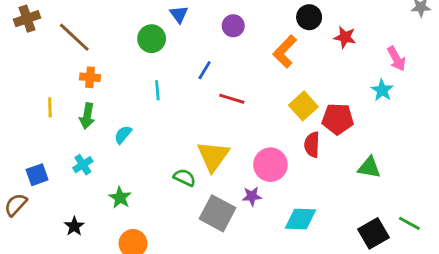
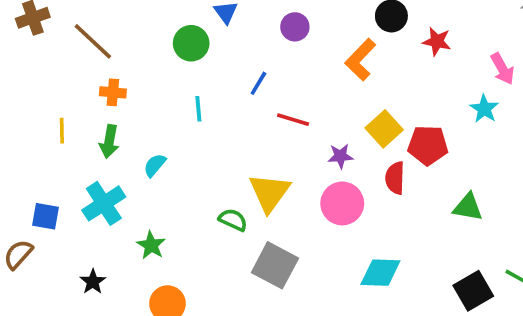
cyan cross: (83, 165) -> (104, 203), size x1.6
blue square: (37, 175) -> (46, 216), turned 30
purple star: (252, 196) -> (340, 156), moved

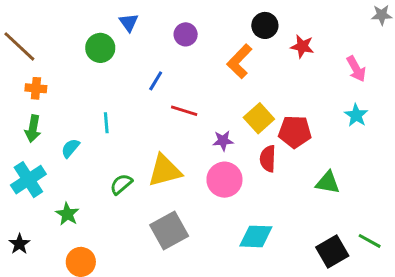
cyan line: (198, 109) -> (106, 123), moved
cyan star: (484, 109) -> (356, 115), moved
yellow triangle: (269, 193) -> (165, 171), turned 39
green semicircle: (233, 220) -> (121, 184), moved, turned -65
gray square: (275, 265) -> (169, 230), turned 33

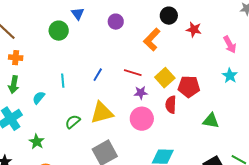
blue line: (156, 81) -> (98, 75), moved
red line: (184, 111) -> (133, 73), moved

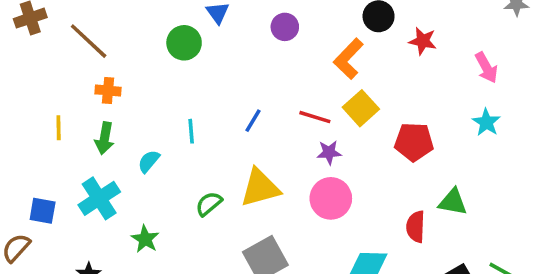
yellow square: (165, 78) -> (361, 108), moved
red semicircle: (171, 105) -> (416, 227), moved

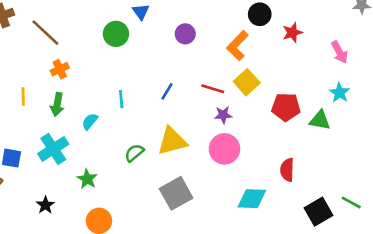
purple circle: (285, 27) -> (185, 34), moved
red star: (423, 41) -> (292, 33), turned -30
orange cross: (108, 91) -> (60, 69), turned -30
green triangle: (453, 202) -> (320, 120), moved

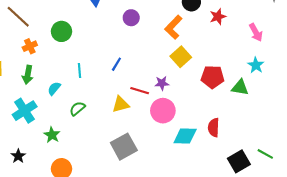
green circle: (116, 34) -> (61, 31), moved
red line: (213, 89) -> (140, 91), moved
yellow triangle: (172, 141) -> (121, 104), size x0.7
green semicircle: (134, 153) -> (77, 109), moved
cyan diamond: (252, 199) -> (185, 136), moved

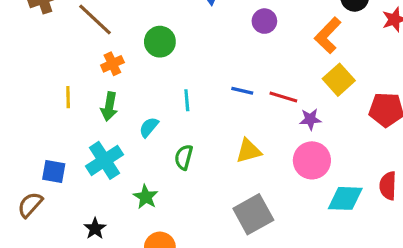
blue line: (116, 64) -> (242, 91), turned 72
red line: (140, 91) -> (283, 97), moved
green semicircle: (77, 109) -> (184, 157), turned -35

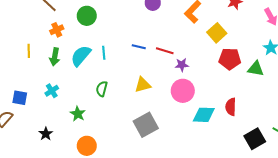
yellow square: (339, 80) -> (217, 33), moved
cyan semicircle: (149, 127) -> (81, 56), moved, size x1.6
cyan cross: (104, 160) -> (52, 91), size x0.6

